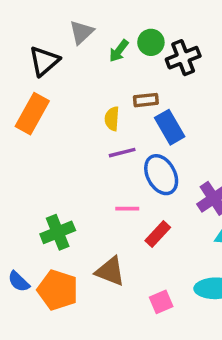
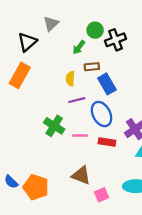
green arrow: (119, 51) -> (79, 47), moved
green cross: (58, 232) -> (54, 126), moved, turned -36
red rectangle: (158, 234) -> (107, 142), moved, turned 56
brown triangle: (110, 271) -> (81, 175), moved

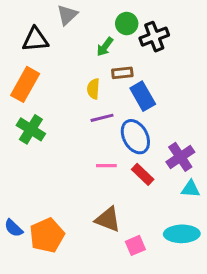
black triangle: (27, 42) -> (35, 39), turned 36
green cross: (54, 126) -> (31, 129), moved
red rectangle: (107, 142) -> (143, 174), turned 35
orange pentagon: (36, 187) -> (47, 235), turned 30

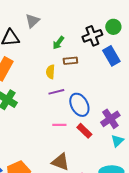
green circle: (127, 24) -> (113, 27), moved
blue rectangle: (143, 96) -> (111, 56), moved
cyan triangle: (191, 189) -> (117, 141), turned -48

